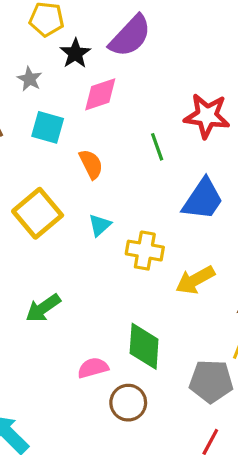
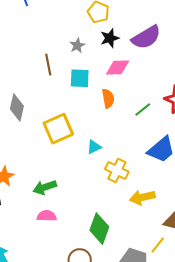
cyan square: (48, 127) -> (80, 78), turned -30
green line: (157, 147) -> (143, 110), turned 54
orange semicircle: (91, 164) -> (108, 98), moved
pink semicircle: (93, 368) -> (47, 216), moved

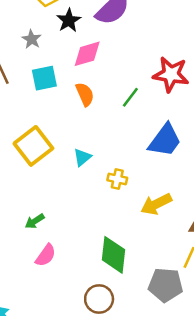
yellow cross: (117, 170) -> (117, 179), size x0.7
green arrow: (45, 187) -> (35, 221), size x0.7
pink semicircle: (47, 216) -> (46, 255), turned 138

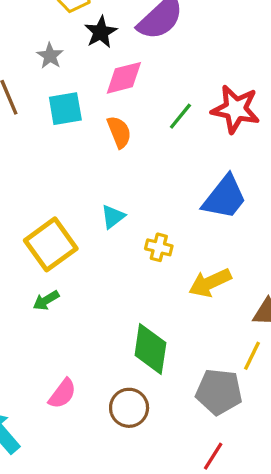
green line: (130, 97) -> (180, 116), moved
yellow square: (33, 146) -> (51, 244), moved
pink semicircle: (46, 255) -> (62, 394), moved

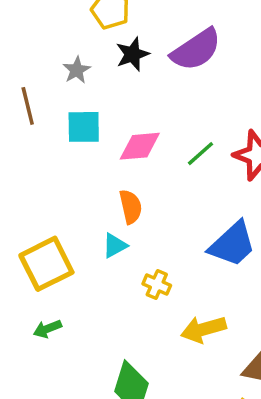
pink diamond: (124, 78) -> (140, 146), moved
orange semicircle: (119, 132) -> (131, 207), moved
green arrow: (46, 300) -> (47, 329), moved

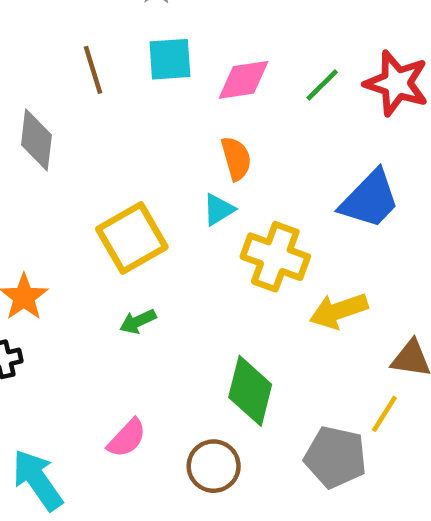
brown line: (28, 106) -> (93, 70), moved
yellow cross: (157, 285) -> (275, 257), size x1.8

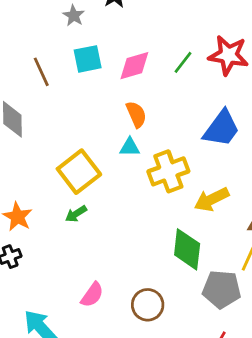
cyan triangle: (219, 210) -> (130, 147), turned 40
yellow cross: (275, 257) -> (168, 171), turned -33
green arrow: (138, 321) -> (76, 214), moved
green diamond: (250, 391) -> (187, 249), moved

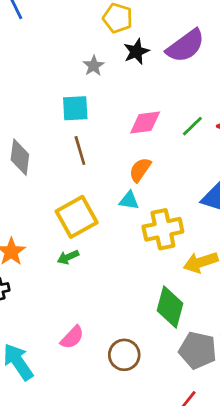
cyan square: (88, 59) -> (75, 108), moved
brown line: (41, 72) -> (80, 151), moved
orange semicircle: (136, 114) -> (140, 170), turned -130

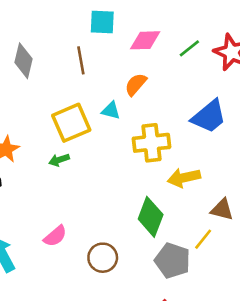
cyan square: (75, 108) -> (102, 22), moved
cyan triangle: (129, 200) -> (111, 111), moved

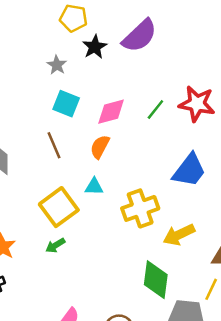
cyan square: (102, 22) -> (66, 104), turned 32
orange semicircle: (136, 84) -> (100, 147), moved

